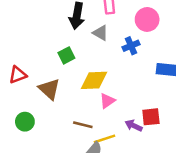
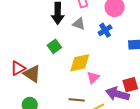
brown triangle: (49, 89) -> (32, 74), moved
purple arrow: (134, 126) -> (117, 94), size x1.6

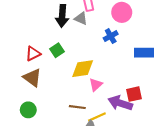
gray triangle: (79, 24) -> (81, 19), moved
red triangle: (18, 68) -> (33, 54), moved

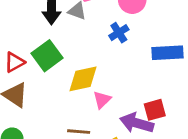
green square: (57, 50) -> (47, 56), size x1.5

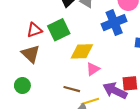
blue cross: (119, 33) -> (114, 23), size x1.6

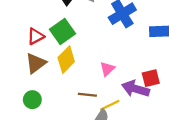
yellow diamond: (82, 51) -> (66, 60), moved, turned -35
brown triangle: (31, 54) -> (36, 63), turned 48

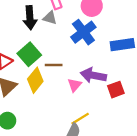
purple arrow: (135, 89) -> (93, 75), moved
brown line: (87, 95) -> (54, 65), moved

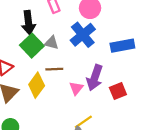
gray triangle: (50, 18) -> (52, 43), moved
green square: (29, 54) -> (32, 46), moved
purple arrow: (93, 75) -> (95, 78), turned -80

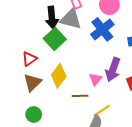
gray triangle: (52, 43) -> (71, 19), moved, size x1.6
brown line: (54, 69) -> (80, 96), moved

